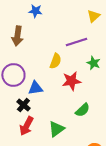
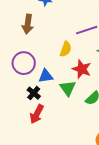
red star: (71, 81) -> (82, 69), turned 30
green triangle: (56, 129) -> (68, 88), moved, turned -30

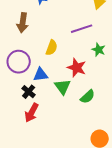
yellow semicircle: (66, 49) -> (52, 48), moved

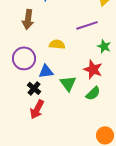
yellow semicircle: (52, 48) -> (57, 44), turned -105
red star: (77, 68) -> (93, 69), moved

